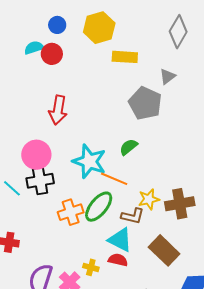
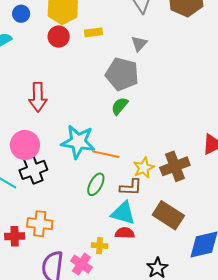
red circle: (52, 54) -> (59, 37), moved
yellow rectangle: (125, 57) -> (93, 32), size x0.7
green semicircle: (129, 147) -> (120, 106), moved
green ellipse: (99, 207) -> (96, 184), size x0.7
orange cross: (71, 212) -> (40, 224), moved, turned 35

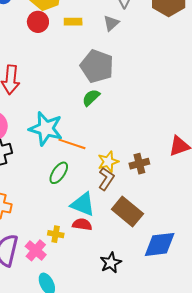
gray triangle: (139, 44) -> (111, 23), moved
brown cross: (175, 166) -> (139, 164), size x0.7
brown L-shape: (131, 187) -> (106, 179), moved, turned -65

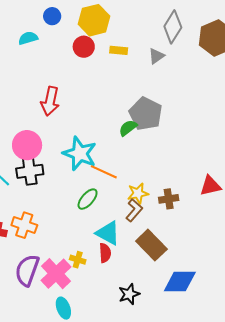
gray pentagon: (97, 66) -> (146, 114), moved
red semicircle: (82, 224) -> (105, 253), turned 72
pink cross: (36, 250) -> (56, 274), size x1.4

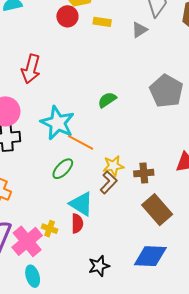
gray pentagon: (146, 114) -> (166, 91), moved
brown rectangle: (151, 245) -> (157, 210), moved

